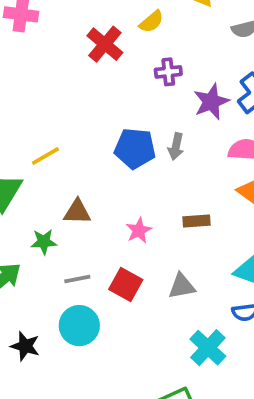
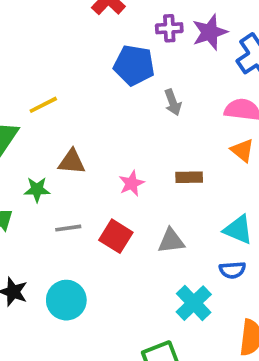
purple star: (211, 102) -> (210, 32), moved
gray arrow: (176, 146) -> (173, 102), turned -35
blue pentagon: (135, 148) -> (134, 65), moved
cyan circle: (79, 326) -> (66, 300), moved

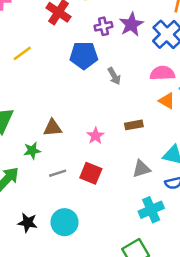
yellow line: (43, 105) -> (22, 53), moved
gray triangle: (171, 241) -> (141, 169), moved
cyan cross: (194, 303) -> (151, 210), turned 30

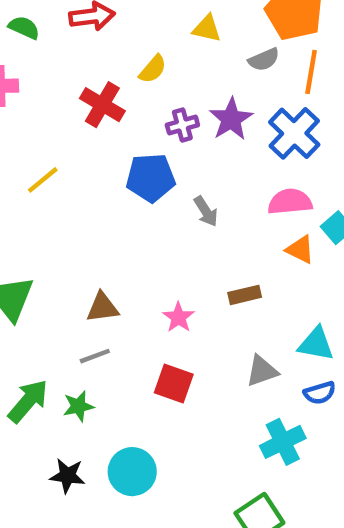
green star: (32, 151) -> (78, 406), moved
gray line: (58, 173) -> (95, 356), moved

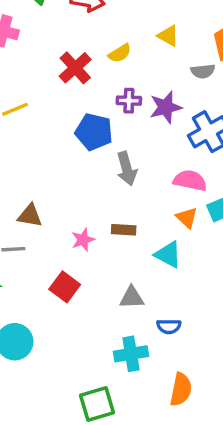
gray arrow: (206, 211) -> (127, 169), size x1.4
brown rectangle: (245, 295) -> (124, 230), moved
cyan triangle: (316, 344) -> (168, 255), moved

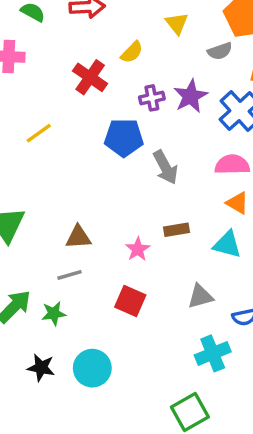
yellow triangle: (168, 36) -> (177, 23), turned 35

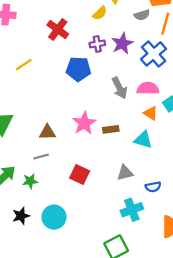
yellow semicircle: (132, 52) -> (100, 13), moved
gray arrow: (165, 167) -> (119, 88), moved
pink star: (138, 249) -> (84, 123), moved, size x1.5
black star: (41, 368) -> (21, 216), turned -30

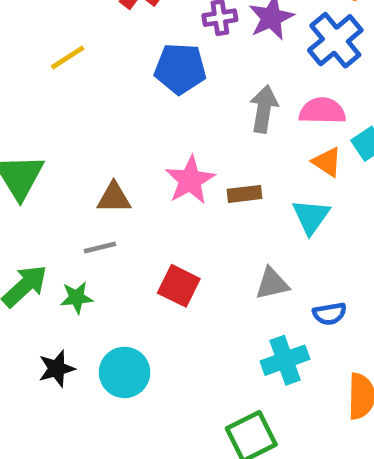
gray arrow: (119, 88) -> (264, 109), turned -145
cyan triangle: (143, 140) -> (311, 217), turned 48

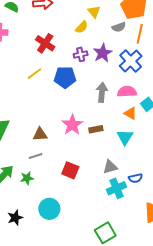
yellow line: (68, 58) -> (34, 74), moved
cyan cross: (285, 360) -> (117, 188), moved
black star: (57, 369) -> (15, 218), moved

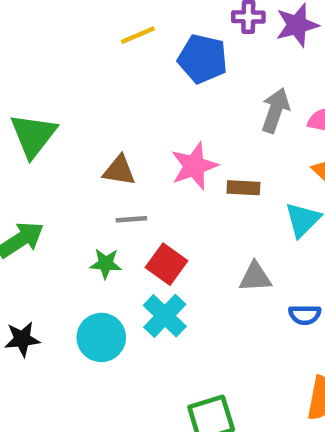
gray line: (35, 156) -> (131, 219), moved
green star: (27, 178) -> (106, 264), moved
cyan cross: (117, 188) -> (165, 316), moved, turned -36

